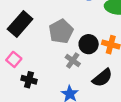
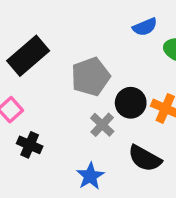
black semicircle: (102, 78) -> (145, 158), turned 60

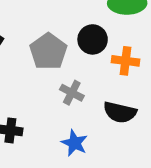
black circle: (131, 103) -> (93, 39), moved

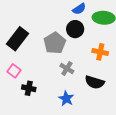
black circle: (93, 39) -> (75, 29), moved

